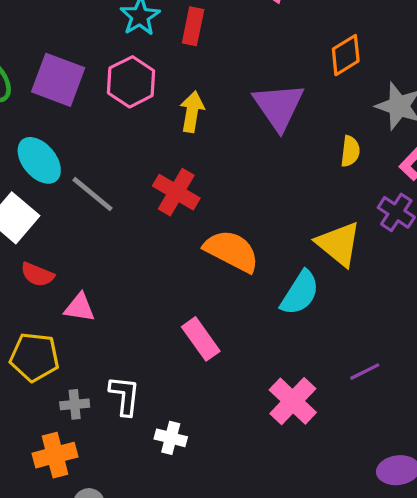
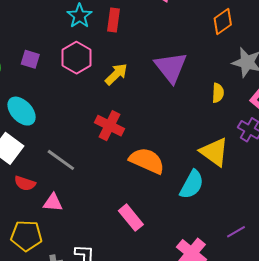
orange diamond: (346, 55) -> (223, 21), moved
purple square: (58, 80) -> (30, 59), size x0.6
yellow arrow: (192, 112) -> (116, 74), turned 40
gray line: (93, 194) -> (61, 160), moved

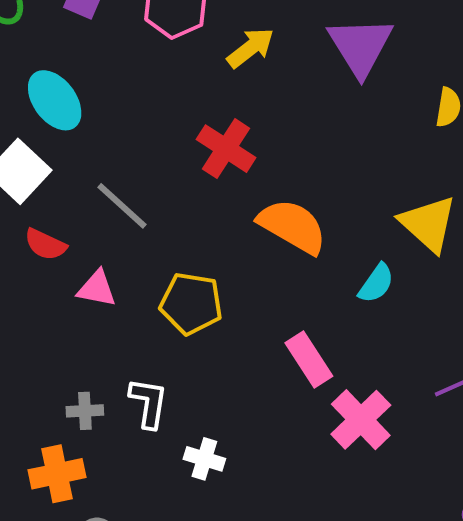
cyan semicircle: (192, 185) -> (376, 283), size x0.7
pink rectangle: (131, 218) -> (309, 360), moved
yellow pentagon: (26, 236) -> (191, 303), moved

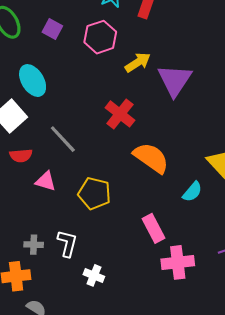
purple triangle: (360, 46) -> (175, 80), moved
red semicircle: (45, 244) -> (21, 156), turned -35
pink cross: (361, 420) -> (178, 262), turned 32

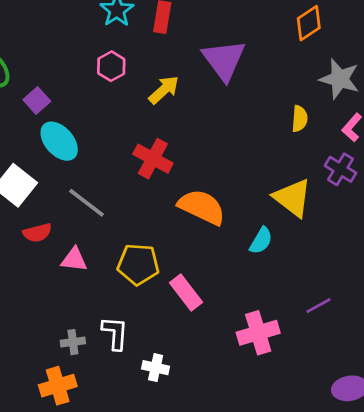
purple square: (52, 29) -> (37, 100), moved, turned 30
pink hexagon: (100, 37) -> (111, 66), size x0.7
cyan ellipse: (33, 80) -> (59, 141), moved
purple triangle: (175, 80) -> (224, 60), moved
pink rectangle: (153, 228) -> (186, 293), moved

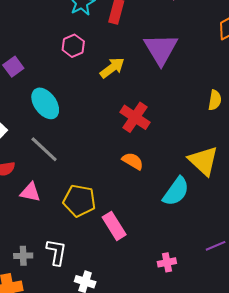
cyan ellipse: (59, 141) -> (45, 103), moved
red cross: (153, 159) -> (135, 117), moved
orange semicircle: (202, 207) -> (133, 161), size x0.6
cyan semicircle: (261, 241) -> (176, 191), size x1.4
pink cross: (258, 333) -> (167, 262), size x0.6

